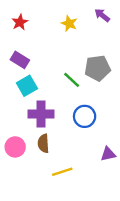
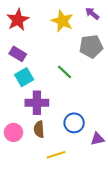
red star: (20, 22) -> (18, 20), size x1.5
yellow star: (69, 23) -> (62, 21), size x1.5
gray pentagon: (98, 68) -> (91, 46), moved
blue circle: (85, 116) -> (74, 123), moved

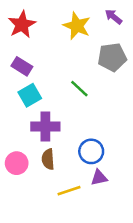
purple triangle: (97, 139) -> (99, 178), moved

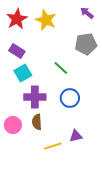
yellow star: (77, 26) -> (46, 20), moved
blue circle: (91, 151) -> (70, 98), moved

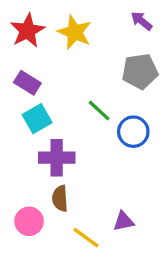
blue circle: (70, 98) -> (133, 132), moved
pink circle: (13, 125) -> (29, 221), moved
yellow line: (53, 146) -> (86, 238), turned 54

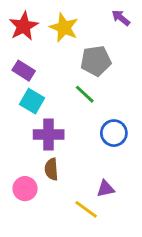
gray pentagon: (140, 71) -> (96, 61), moved
cyan square: (37, 119) -> (32, 101), turned -30
blue circle: (133, 132) -> (114, 133), moved
yellow line: (86, 238) -> (86, 209), moved

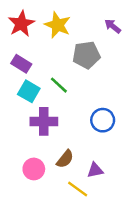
purple arrow: (121, 18) -> (113, 26), moved
green line: (85, 94) -> (59, 85), moved
brown semicircle: (51, 169) -> (65, 159), moved, turned -138
pink circle: (25, 189) -> (34, 169), moved

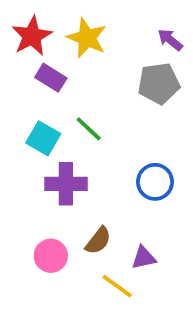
gray pentagon: (86, 55) -> (159, 83), moved
purple rectangle: (21, 64) -> (51, 78), moved

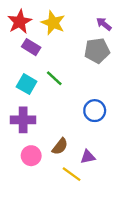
purple cross: (66, 184) -> (23, 120), moved

